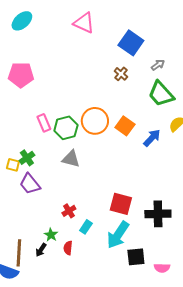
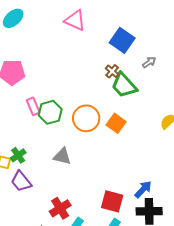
green trapezoid: (161, 94) -> (124, 85), moved
pink rectangle: (44, 123) -> (33, 106), moved
green hexagon: (66, 128) -> (50, 112), moved
blue arrow: (152, 138) -> (143, 189), moved
red cross: (69, 211) -> (60, 208), size x1.5

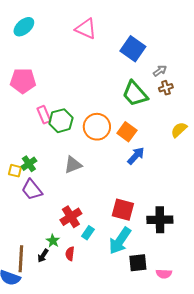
brown cross: (112, 71) -> (166, 88), moved, turned 32
gray triangle: (62, 156) -> (73, 165), turned -36
blue arrow: (143, 189) -> (136, 156), moved

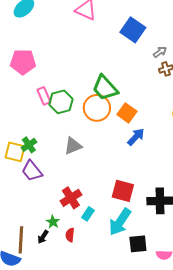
green trapezoid: (135, 94) -> (105, 88), moved
yellow square: (15, 171) -> (15, 152), size x1.5

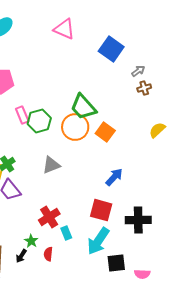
blue arrow: (136, 137) -> (114, 177), moved
cyan rectangle: (88, 214) -> (66, 233), turned -56

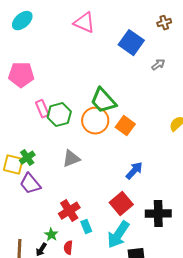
brown cross: (144, 88) -> (164, 23), moved
red square: (101, 210) -> (121, 204), turned 35

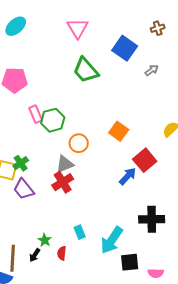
pink triangle: (84, 23) -> (78, 28), turned 35
green trapezoid: (103, 101) -> (86, 70), moved
orange circle: (95, 121) -> (79, 143), moved, size x0.7
red square: (121, 204) -> (145, 160), moved
red cross: (69, 211) -> (63, 182), moved

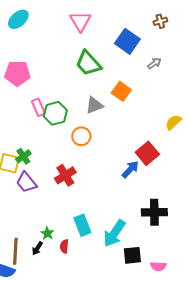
orange square: (119, 131) -> (121, 91), moved
gray triangle: (65, 164) -> (94, 105), moved
cyan rectangle: (80, 232) -> (82, 225), size x1.5

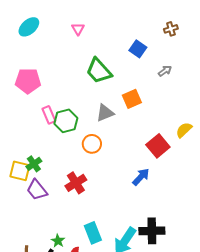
pink triangle: (80, 21) -> (78, 29), moved, size x0.6
blue square: (127, 41) -> (138, 49), size x0.7
orange square: (121, 91) -> (132, 99), turned 30
red square: (147, 153) -> (158, 146), moved
black cross: (154, 212) -> (152, 231), moved

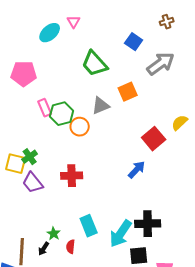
cyan ellipse: (29, 27) -> (50, 33), moved
gray arrow: (165, 71) -> (161, 64), size x2.0
orange circle: (92, 144) -> (80, 127), moved
red cross: (76, 183) -> (72, 176), turned 30

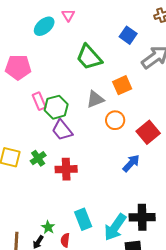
orange circle: (80, 127) -> (115, 120), moved
green cross: (30, 157) -> (38, 158), moved
purple trapezoid: (33, 183) -> (62, 130), moved

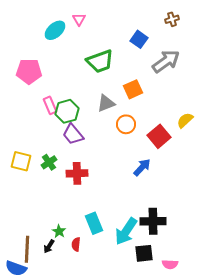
green trapezoid: (89, 57) -> (100, 61), turned -68

